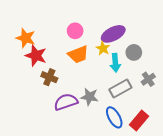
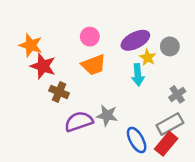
yellow star: (103, 48) -> (148, 58), moved
gray circle: (134, 52) -> (170, 46), moved
gray rectangle: (120, 89) -> (170, 124), moved

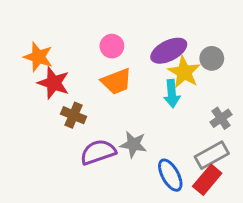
yellow star: (148, 58) -> (184, 72), size x1.5

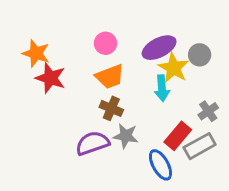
brown cross: (74, 115) -> (111, 108), moved
red rectangle: (207, 180) -> (178, 136), moved

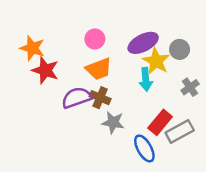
gray cross: (208, 111) -> (190, 87), moved
purple semicircle: (92, 143) -> (77, 98), moved

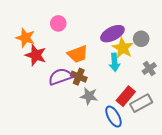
pink circle: (95, 39) -> (58, 23), moved

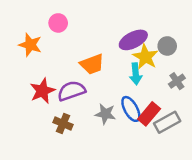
pink circle: (58, 23) -> (58, 23), moved
red star: (36, 55) -> (42, 91), moved, turned 30
brown cross: (79, 77) -> (63, 124), moved
blue ellipse: (113, 117) -> (131, 109), moved

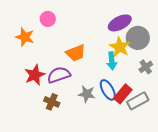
purple ellipse: (133, 40) -> (120, 23), moved
gray circle: (167, 46) -> (138, 38), size x1.5

